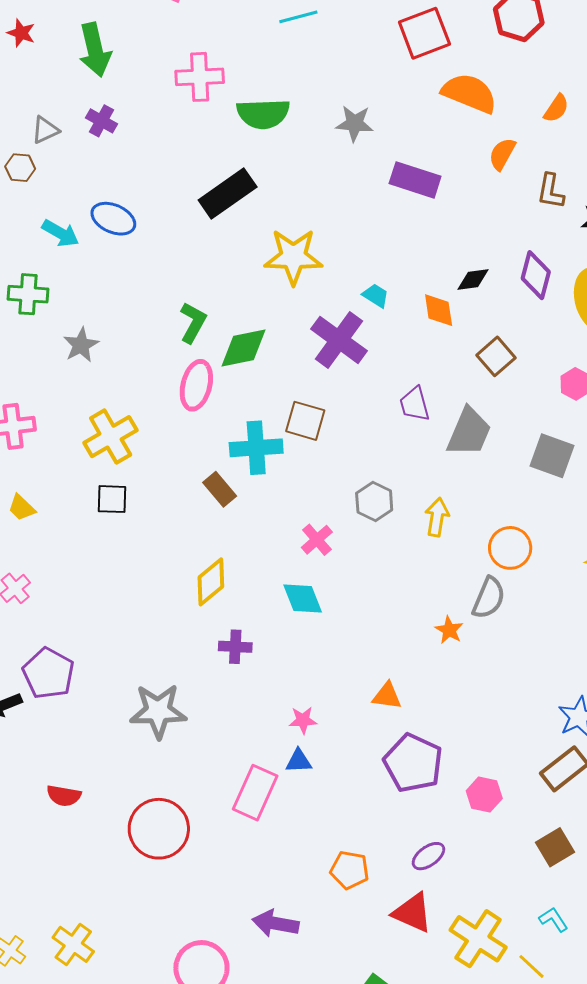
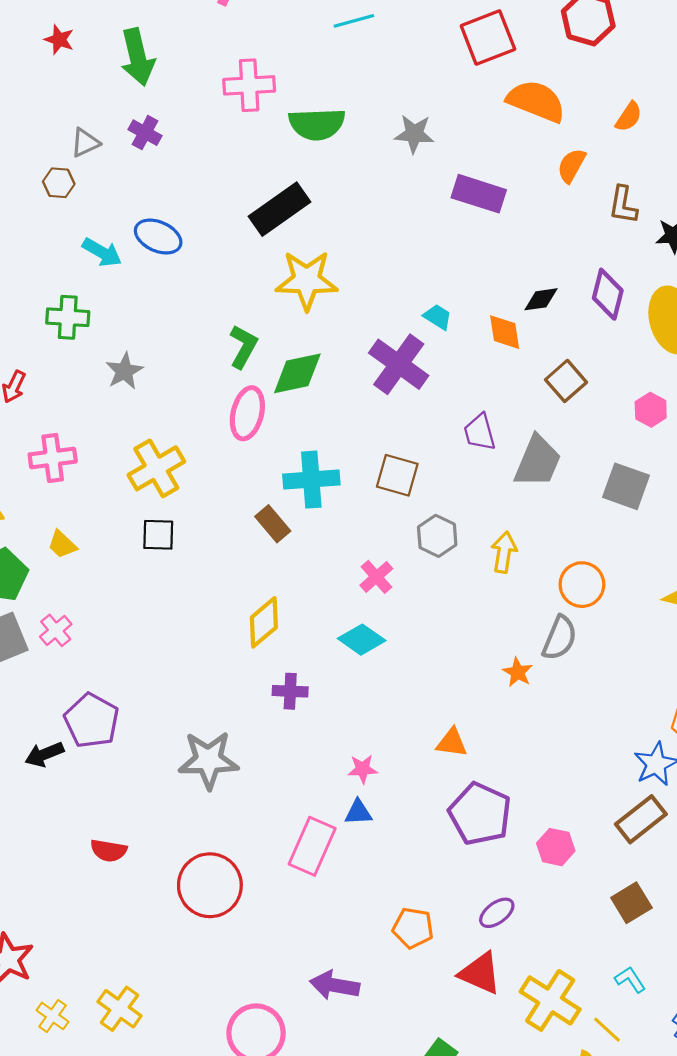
yellow star: (293, 257) -> (307, 280), moved
brown square: (305, 421) -> (397, 475), moved
cyan diamond: (303, 599) -> (362, 640), turned -33

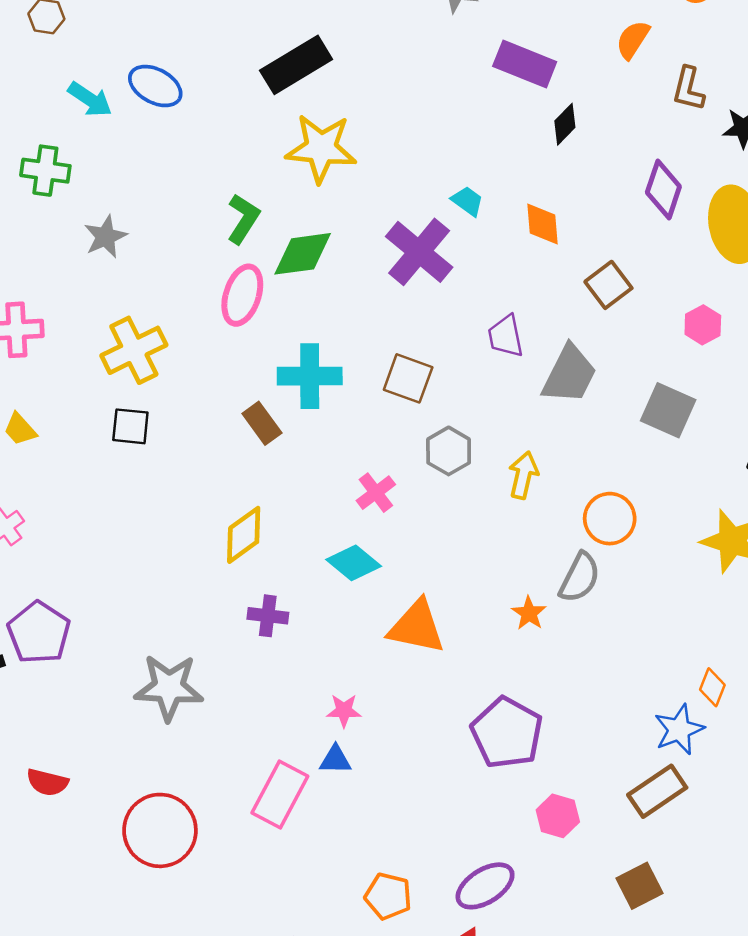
black diamond: (541, 299) -> (565, 124), moved, turned -42
orange triangle: (452, 743) -> (417, 627), moved, size x1.6
purple pentagon: (480, 814) -> (507, 733), moved
purple ellipse: (497, 913) -> (485, 886), size x1.4

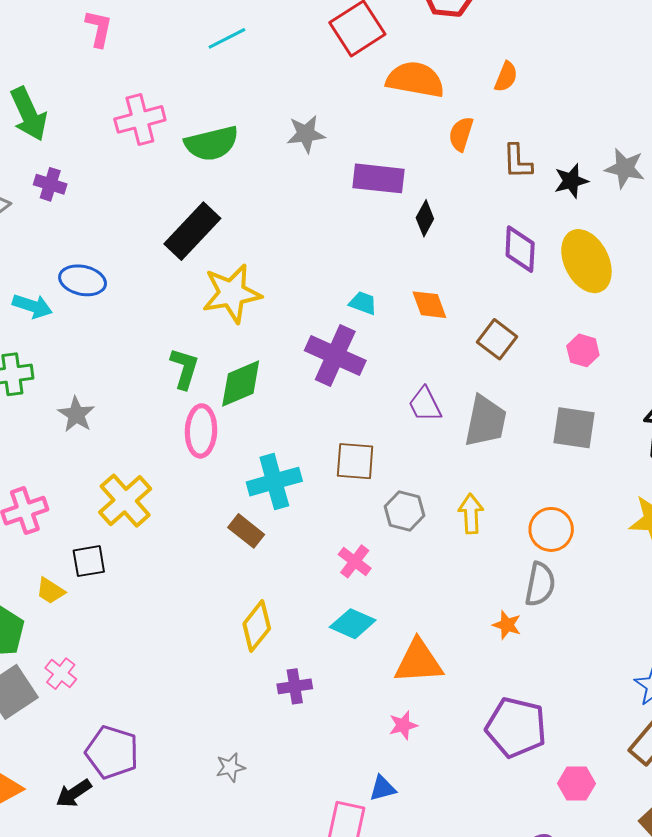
black square: (130, 426) -> (89, 561), moved
gray star: (169, 687) -> (230, 767), size x0.5
pink star: (344, 711) -> (403, 725), moved

